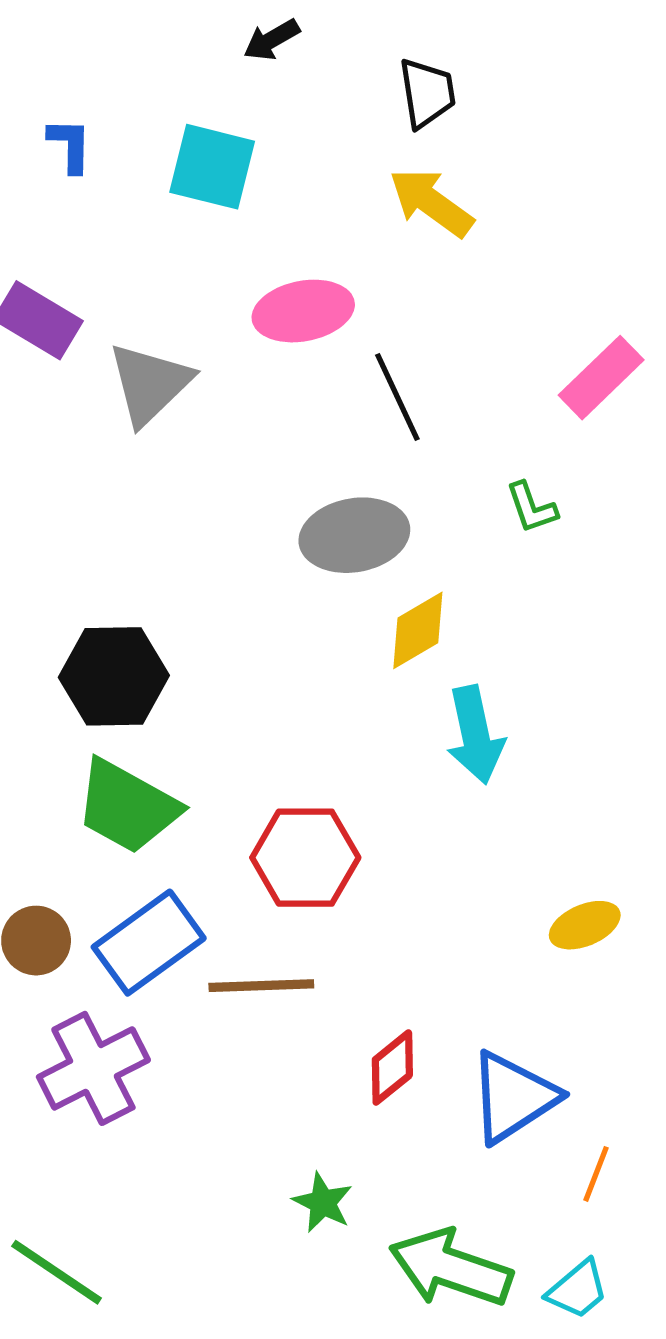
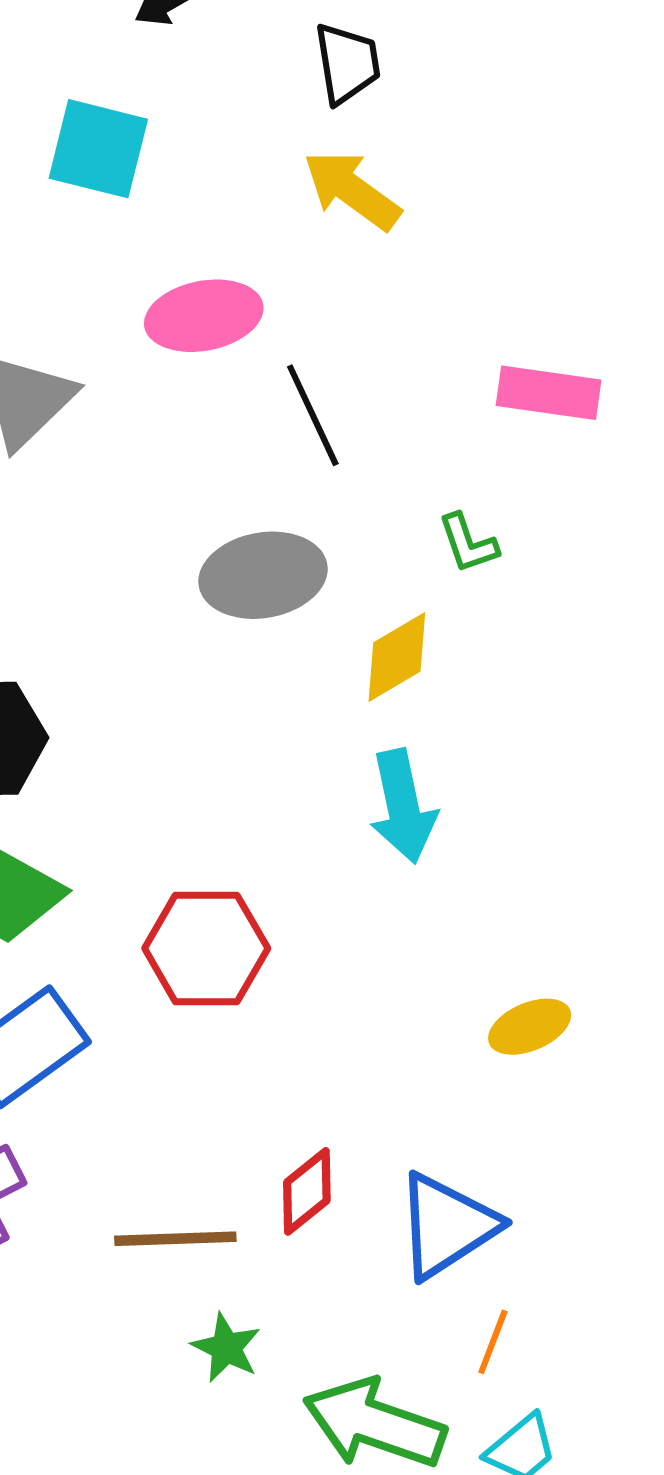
pink rectangle: (601, 378) -> (549, 393), turned 52
yellow diamond: (418, 630) -> (397, 657), moved
brown line: (261, 986) -> (175, 1239), moved
orange line: (596, 1174) -> (493, 1342), moved

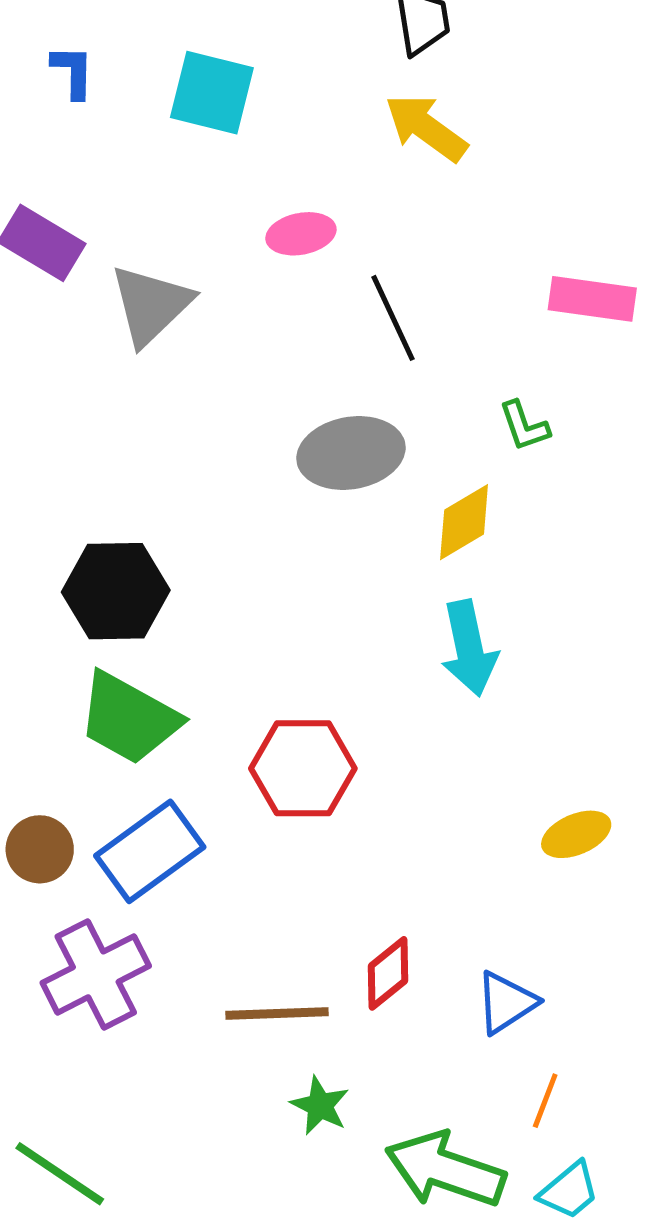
pink ellipse: (204, 316) -> (301, 234), size x0.7
blue triangle: (447, 1226) -> (506, 1002), size x0.7

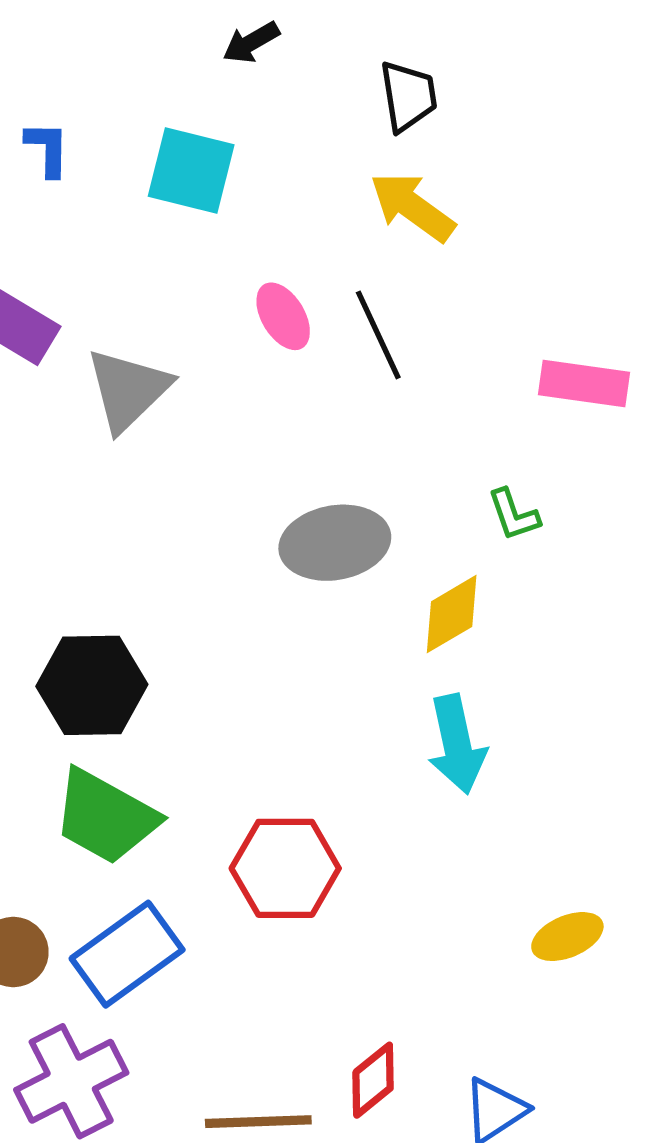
pink ellipse: (301, 234) -> (283, 316), turned 70
black line: (393, 318) -> (378, 335), moved

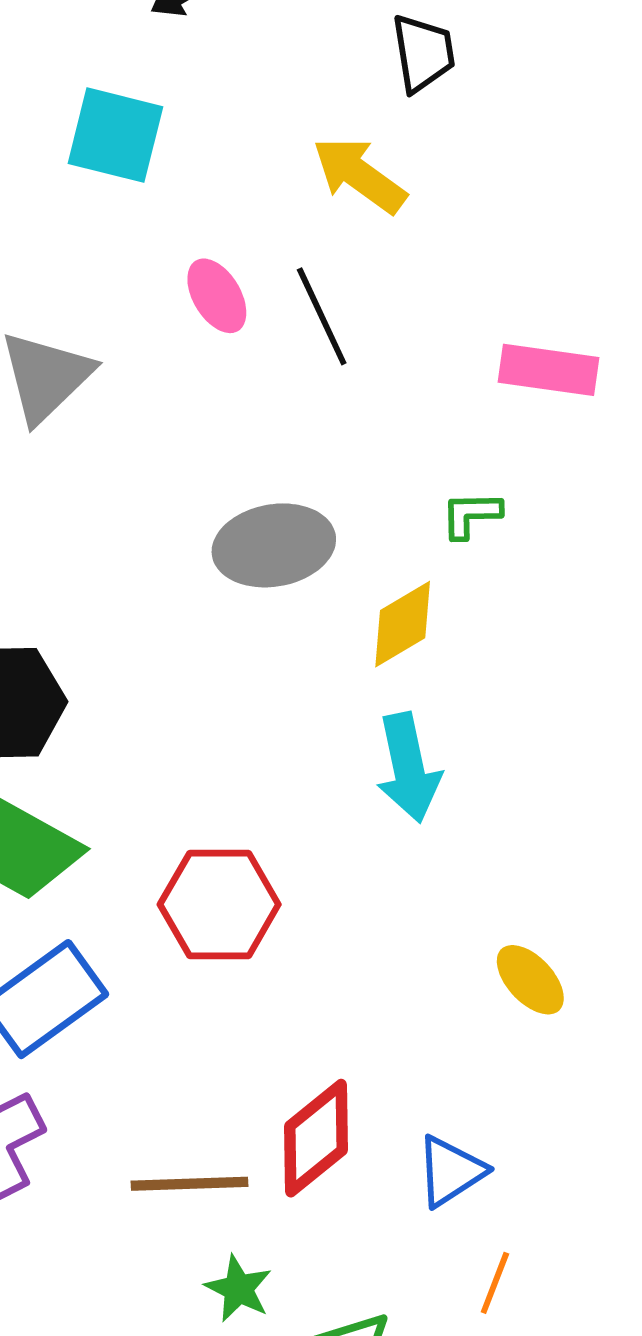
black trapezoid: (408, 96) -> (423, 53), moved
green L-shape: (514, 515) -> (471, 515), turned 108
yellow ellipse: (567, 937) -> (530, 980), turned 70
red diamond: (373, 1080) -> (316, 1138), size x1.4

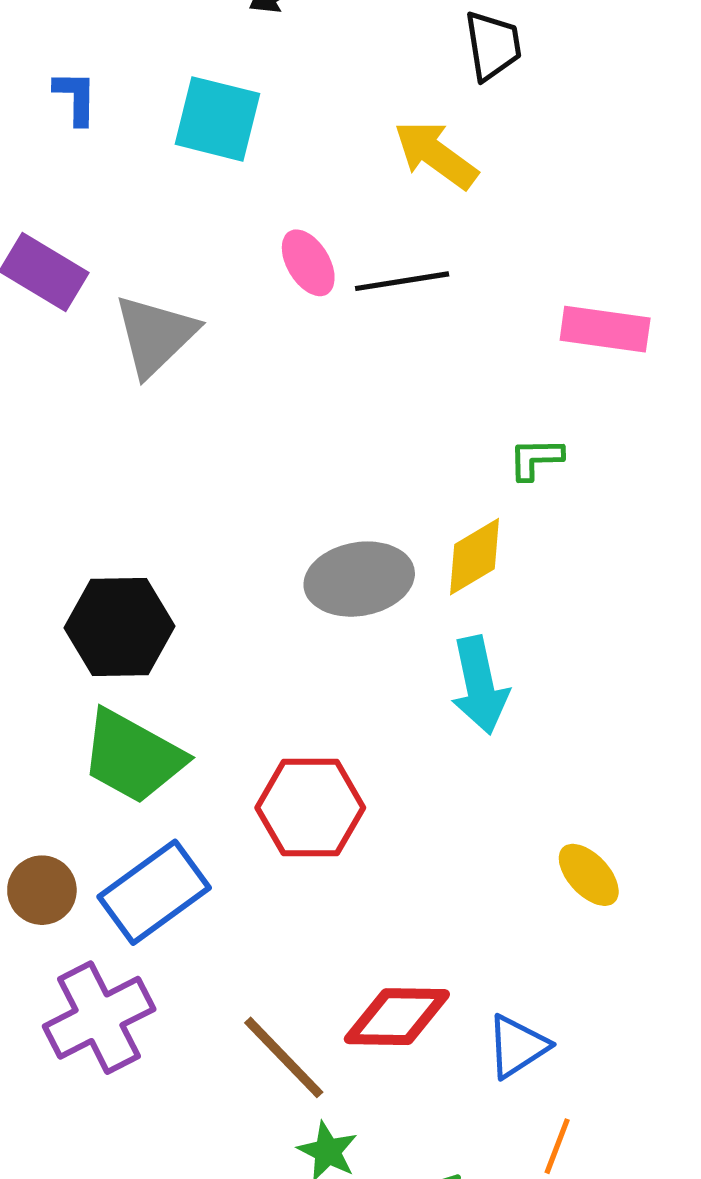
black line: (322, 316) -> (402, 281), turned -74
gray ellipse: (274, 545) -> (359, 579), moved
red diamond: (316, 1138) -> (397, 1017), turned 40
brown line: (190, 1184) -> (284, 1057), turned 48

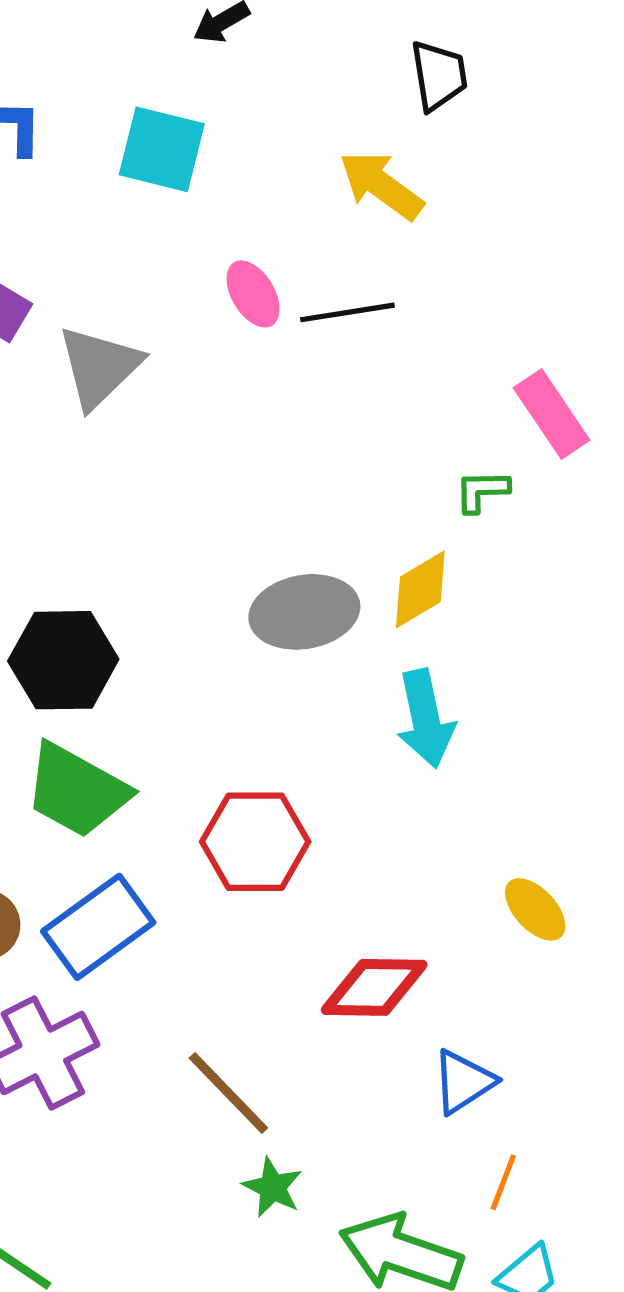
pink rectangle: (605, 329) -> (552, 414), moved, turned 48
red diamond: (397, 1017) -> (374, 987), moved

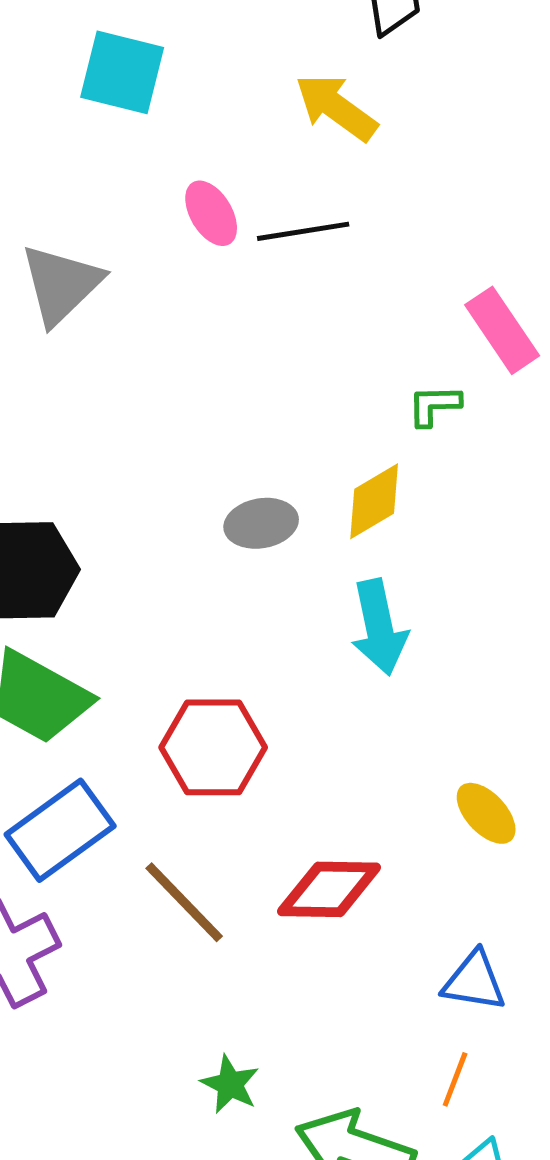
gray ellipse: (304, 612) -> (261, 523), size x0.7
blue triangle: (463, 1082) -> (474, 981), moved, turned 42
brown line: (228, 1093) -> (184, 902), moved

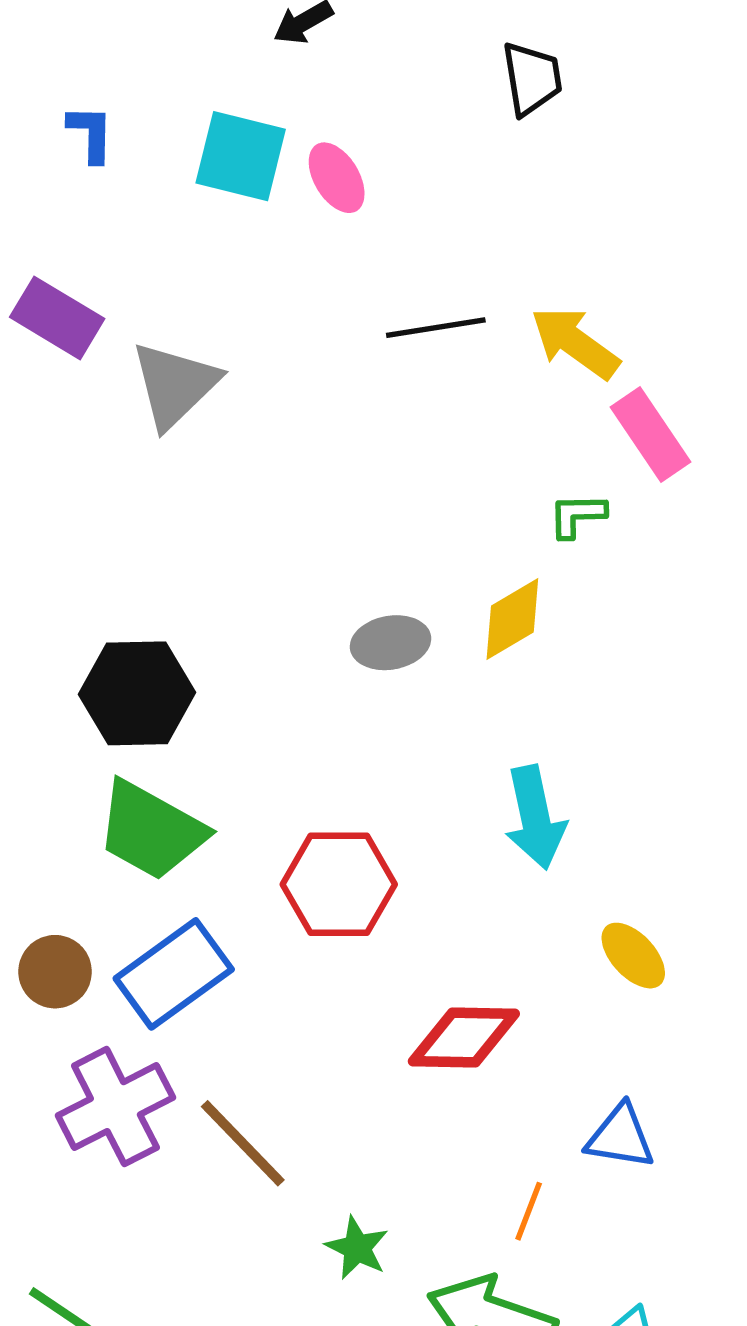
yellow arrow: (336, 107) -> (575, 343), moved
pink ellipse: (211, 213) -> (337, 178), moved
cyan arrow: (379, 627) -> (535, 817), moved
brown line: (184, 902) -> (243, 1143), moved
orange line: (455, 1079) -> (529, 1211), moved

